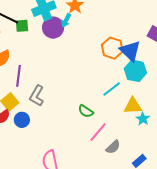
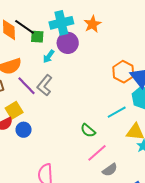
cyan arrow: (66, 20) -> (49, 56), moved
purple line: (18, 76) -> (26, 86), turned -60
gray L-shape: (37, 96) -> (45, 85), moved

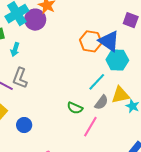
purple circle: (68, 43) -> (35, 20), moved
blue circle: (24, 130) -> (24, 125), moved
gray semicircle: (110, 170) -> (101, 102), moved

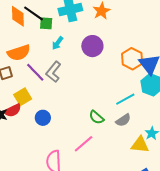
purple circle: (35, 20) -> (92, 46), moved
yellow triangle: (120, 95) -> (140, 145), moved
pink line: (90, 127) -> (84, 144), moved

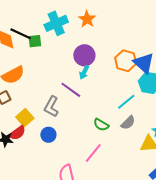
cyan arrow: (58, 43) -> (84, 72), moved
purple line: (35, 72) -> (71, 90), moved
gray L-shape: (53, 72) -> (51, 107), moved

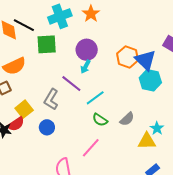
green square: (35, 41) -> (47, 44), moved, size x1.5
cyan line: (126, 102) -> (95, 98), moved

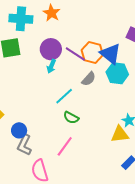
cyan cross: (60, 16) -> (21, 19), turned 30
purple line: (71, 84) -> (75, 54), moved
gray L-shape: (51, 99) -> (24, 145), moved
gray semicircle: (127, 119) -> (89, 79), moved

